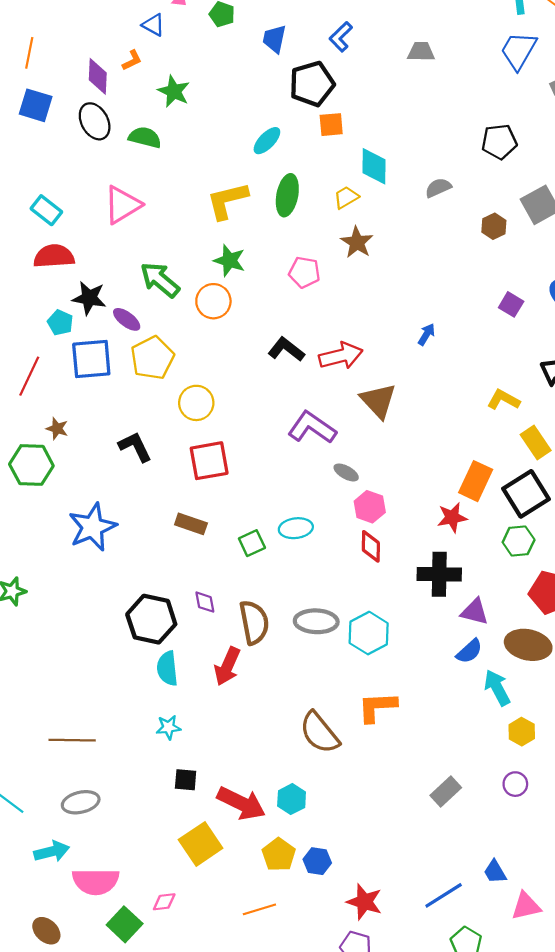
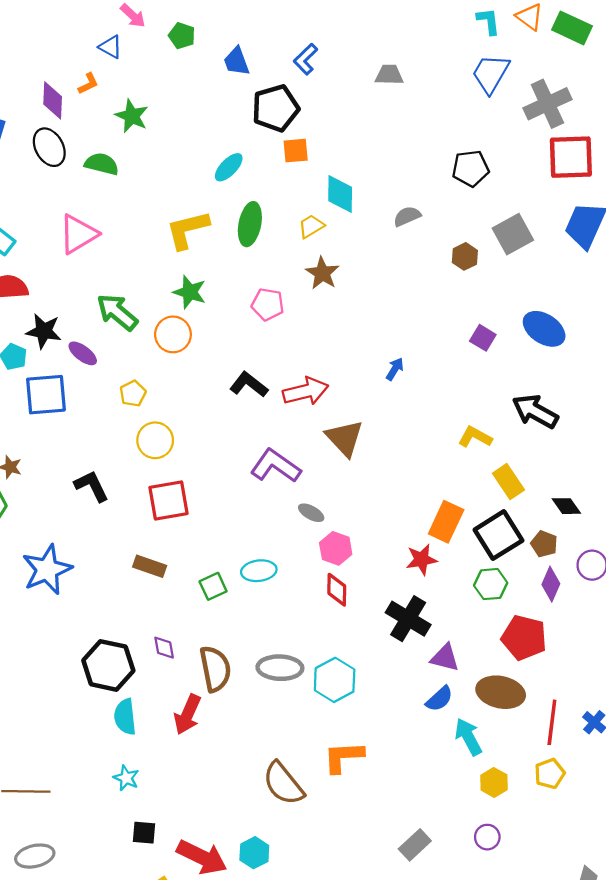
blue trapezoid: (274, 39) -> (236, 61), turned -32
yellow pentagon: (152, 358) -> (133, 394), moved, size x0.6
black cross: (439, 574) -> (408, 619), turned 30
cyan star: (168, 727) -> (126, 778), turned 30

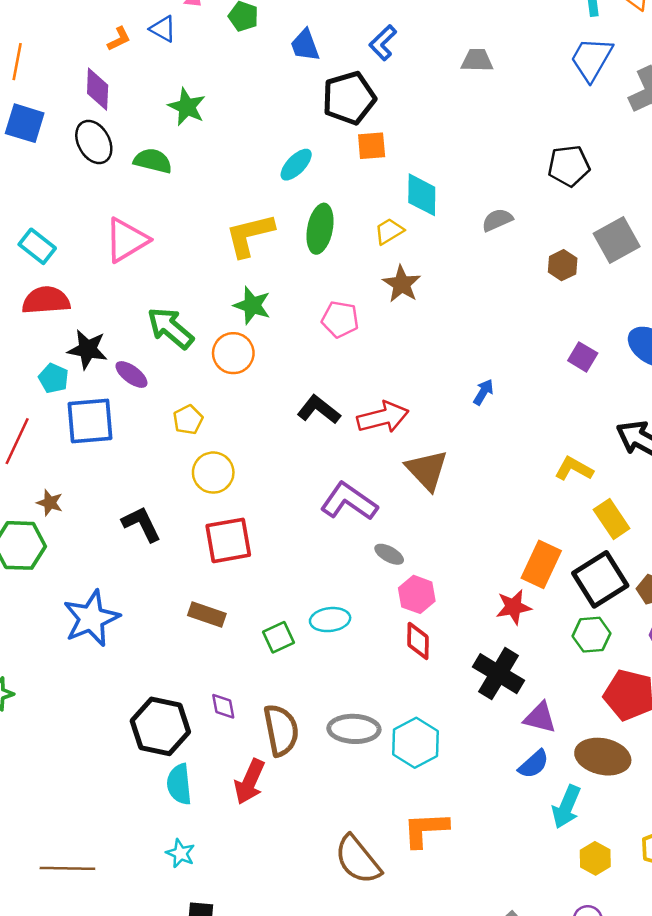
orange L-shape: (88, 84) -> (119, 39), moved
cyan arrow: (468, 737) -> (566, 807), turned -129

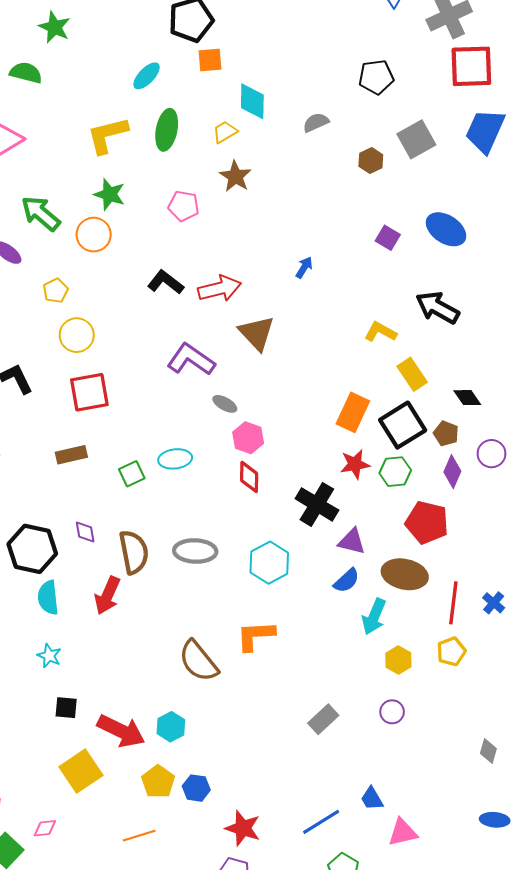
red star: (514, 607) -> (355, 464), moved
brown rectangle: (207, 615) -> (71, 455), turned -32
cyan hexagon: (416, 743) -> (269, 563), moved

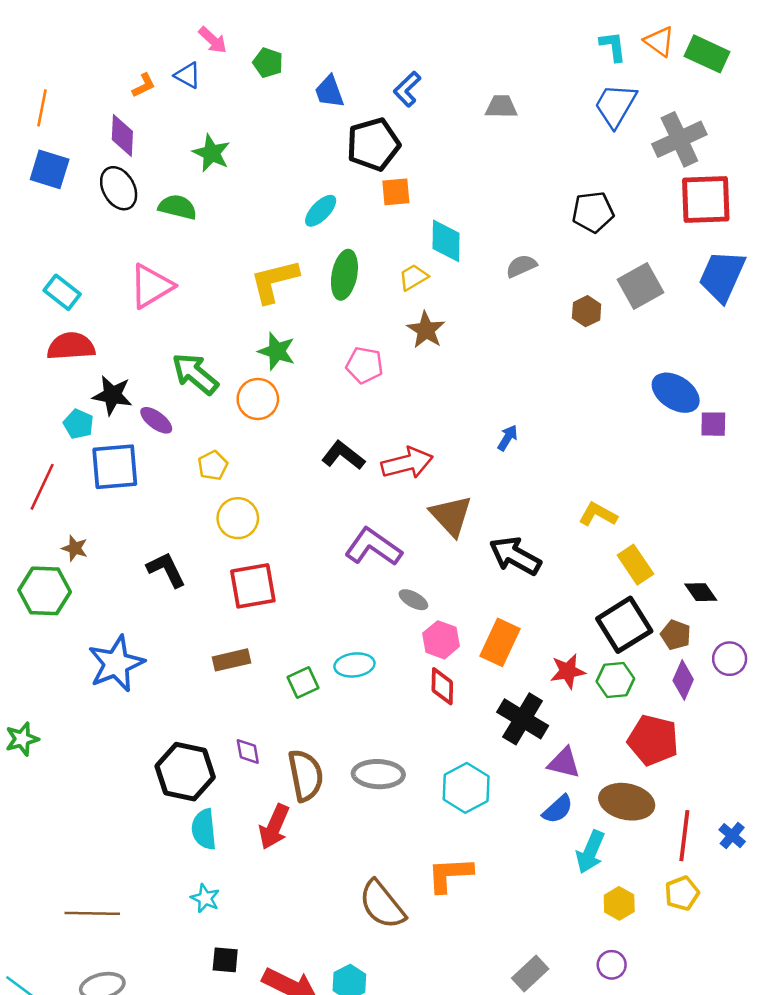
purple square: (388, 238) -> (713, 424), moved, turned -30
black arrow: (438, 308) -> (515, 556), moved
orange rectangle: (353, 412) -> (500, 642), moved

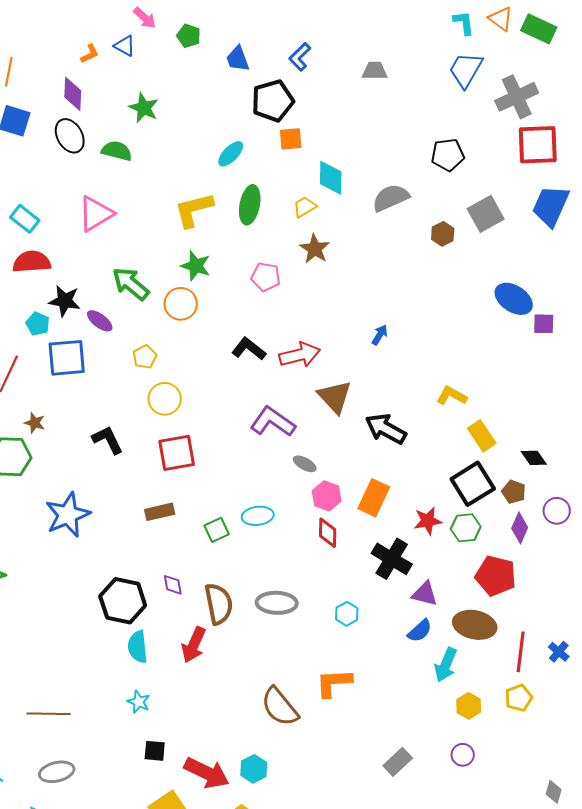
gray semicircle: (521, 266) -> (391, 198), size x1.5
cyan hexagon: (466, 788) -> (347, 614), size x0.6

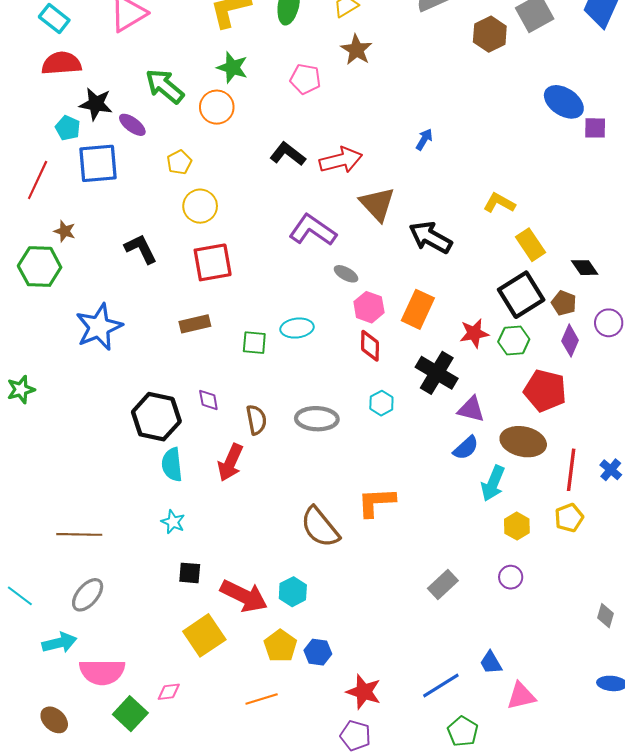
brown hexagon: (443, 234) -> (490, 34), size x1.4
green square: (217, 530) -> (254, 343), turned 30
brown semicircle: (219, 604) -> (256, 420), size x0.7
cyan hexagon: (347, 614) -> (381, 403), moved
gray ellipse: (57, 772) -> (88, 595), turned -36

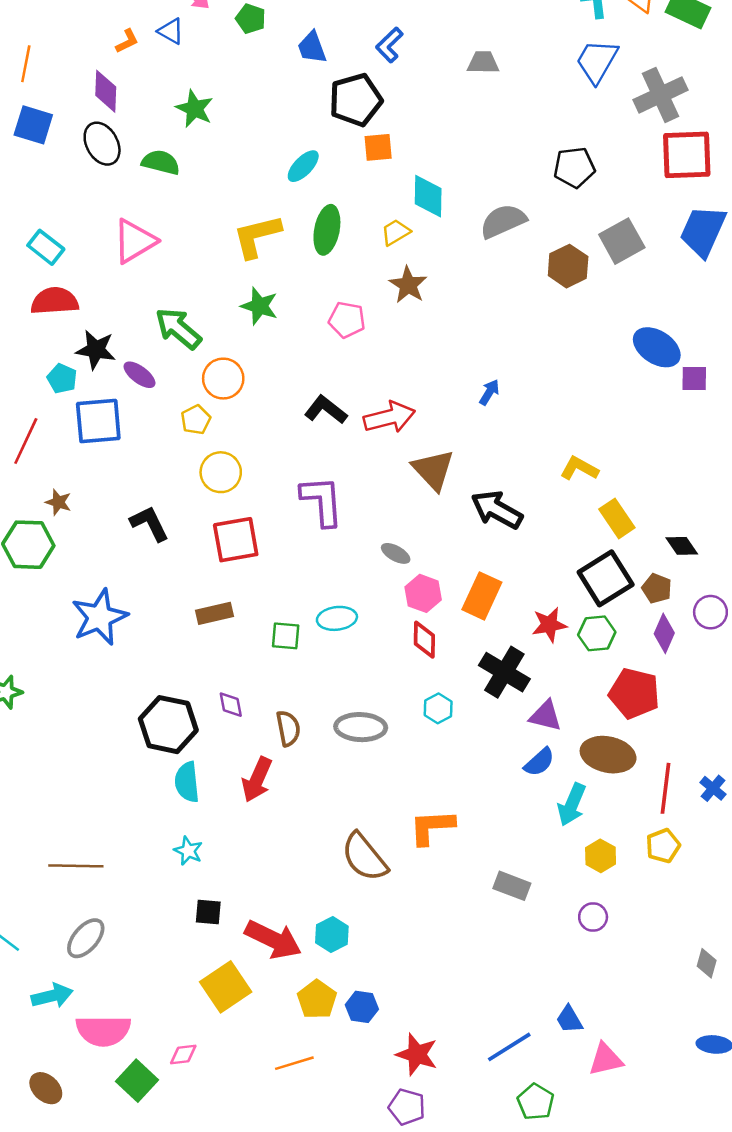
orange circle: (217, 107) -> (223, 379), moved
purple L-shape: (313, 230) -> (322, 501), moved, turned 51
gray rectangle: (443, 584) -> (512, 886), moved, turned 64

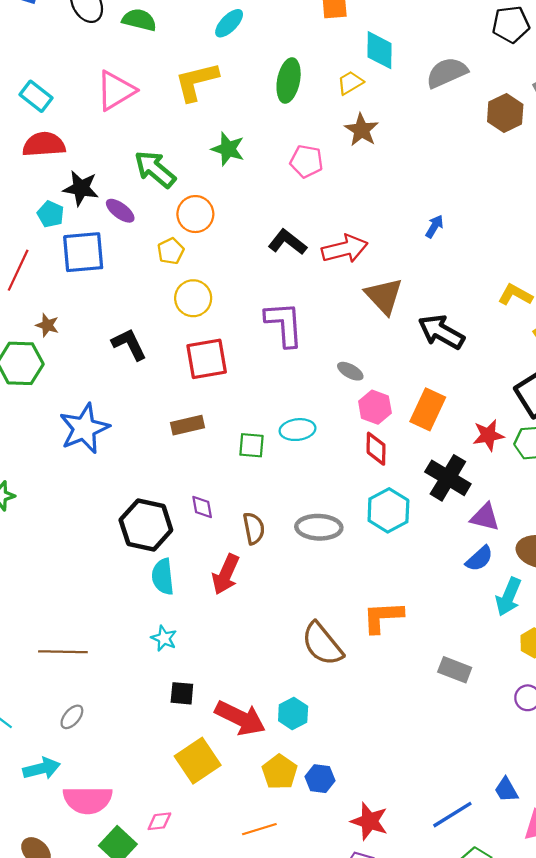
cyan ellipse: (303, 166) -> (229, 23), moved
yellow L-shape: (257, 236) -> (197, 82), moved
cyan hexagon: (438, 708) -> (388, 510), size x1.6
gray ellipse: (86, 938) -> (72, 717), size x0.7

